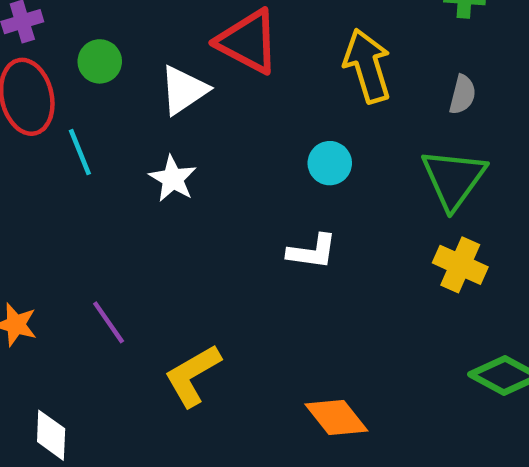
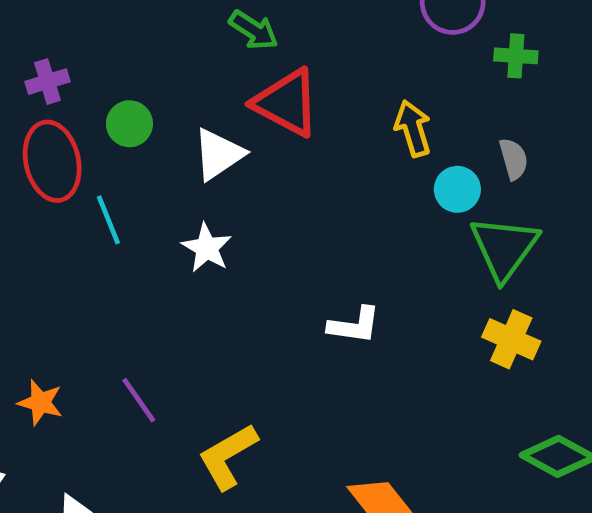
yellow arrow: (367, 66) -> (413, 128), size x0.7
gray semicircle: (462, 95) -> (514, 159), turned -30
cyan circle: (330, 163) -> (457, 189), moved

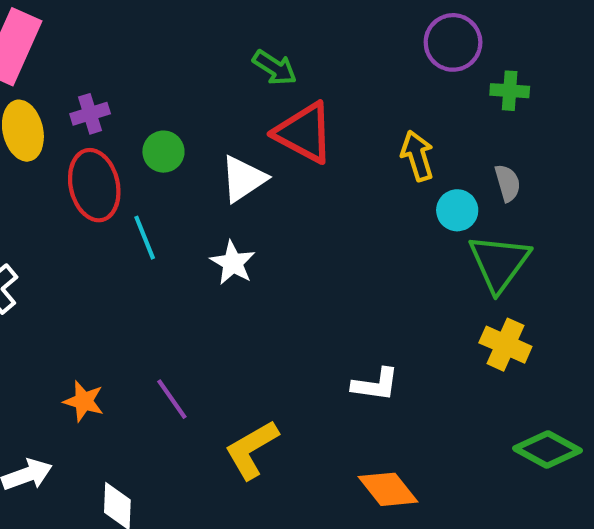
white L-shape: (354, 325) -> (375, 384), moved

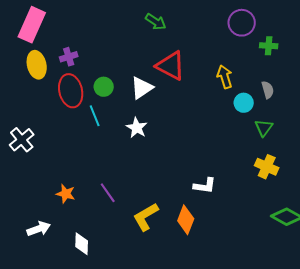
green arrow: (275, 68) -> (156, 22), moved
green circle: (163, 152) -> (104, 87), moved
green triangle: (499, 263) -> (264, 128), size x0.6
orange diamond: (388, 489) -> (186, 220), moved, turned 60

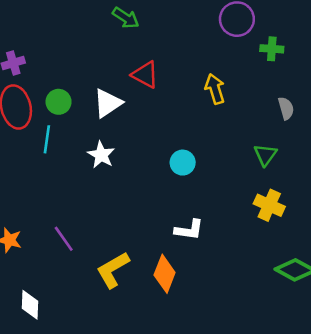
red triangle: (171, 66) -> (145, 75), size x0.7
gray semicircle: (268, 90) -> (286, 108), moved
cyan circle: (244, 103) -> (183, 163), moved
cyan line: (95, 116) -> (47, 139), turned 30

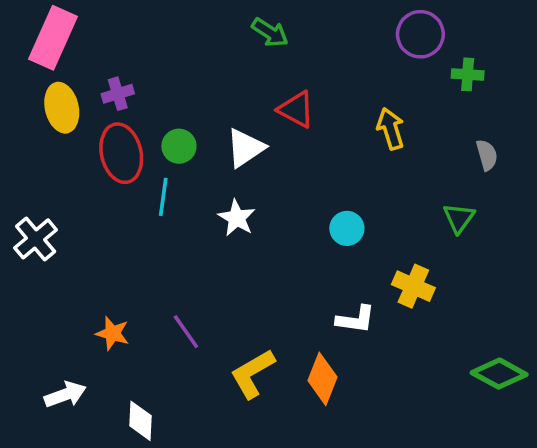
yellow cross: (269, 205) -> (413, 286), moved

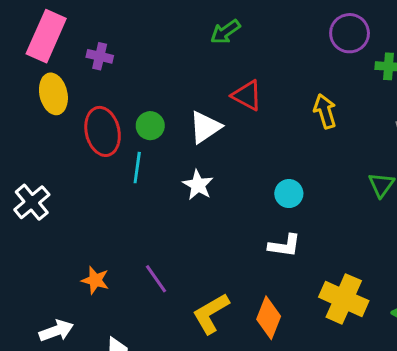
green arrow: (270, 32) -> (225, 32), turned 112
purple cross: (118, 94) -> (100, 56), moved, turned 30
yellow cross: (413, 286) -> (344, 299), moved, size x1.4
white L-shape: (356, 319) -> (285, 246), moved

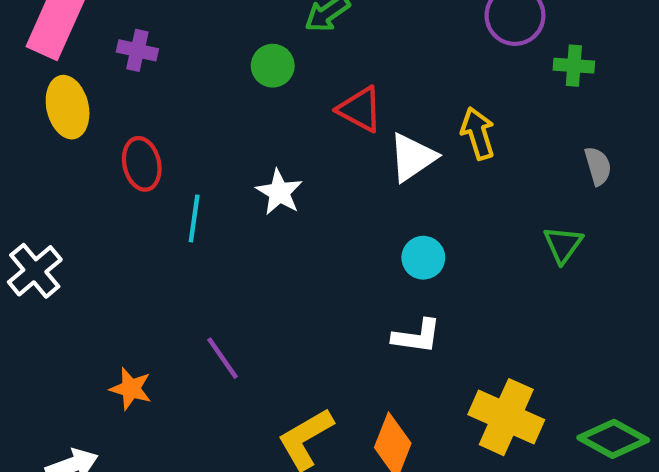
green circle: (150, 126) -> (273, 66), moved
white triangle: (205, 127) -> (412, 157), moved
red ellipse: (103, 131) -> (142, 164), size x0.7
white star: (198, 185) -> (279, 192), moved
purple line: (156, 279) -> (223, 358), moved

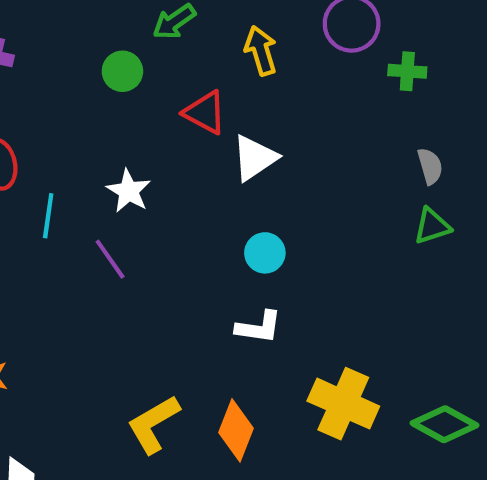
yellow arrow: (478, 133) -> (261, 51), moved
green triangle: (563, 245) -> (432, 226), moved, turned 36
purple line: (223, 358) -> (110, 259), moved

